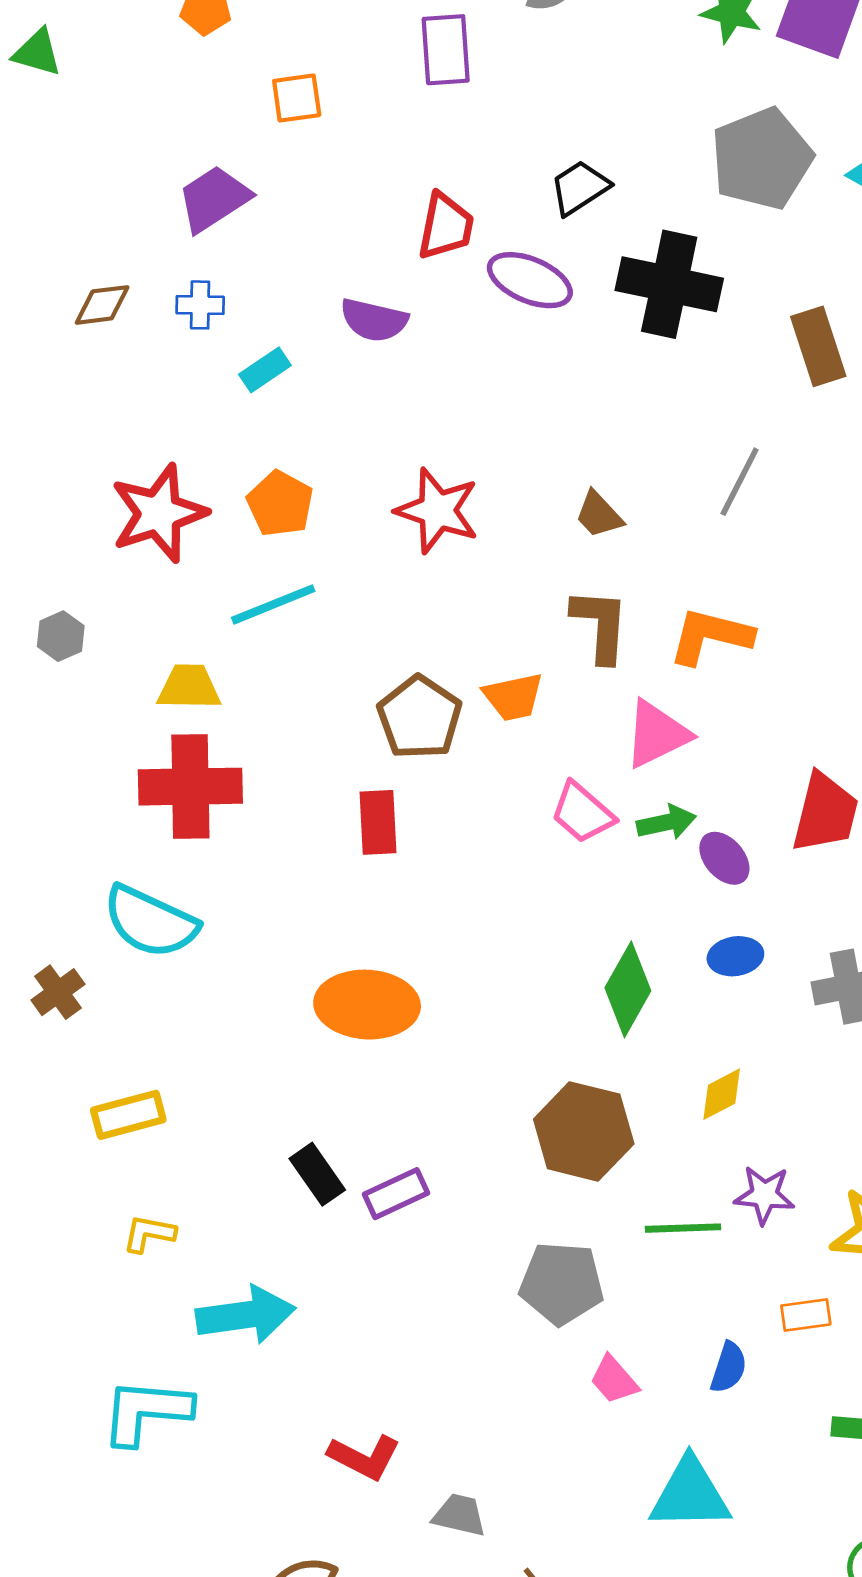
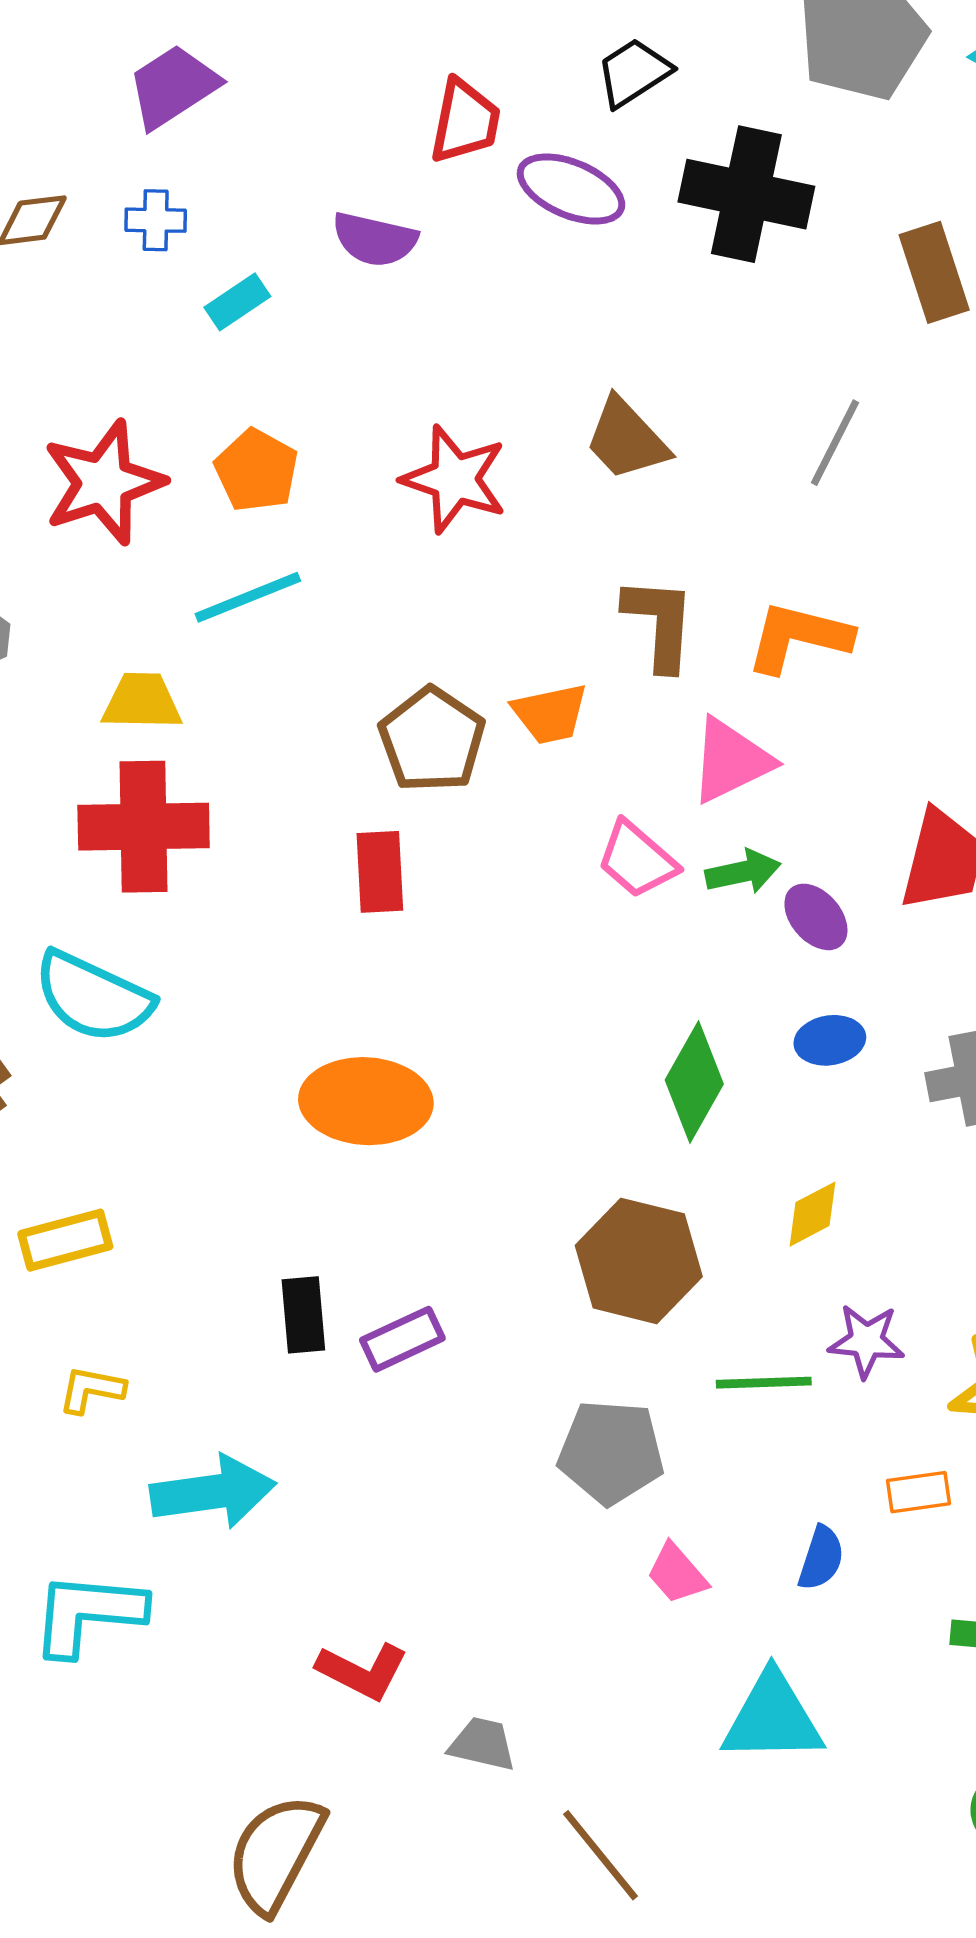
brown trapezoid: (599, 515) -> (627, 439), moved, size x1.4
black rectangle: (317, 1174) -> (303, 1315), turned 30

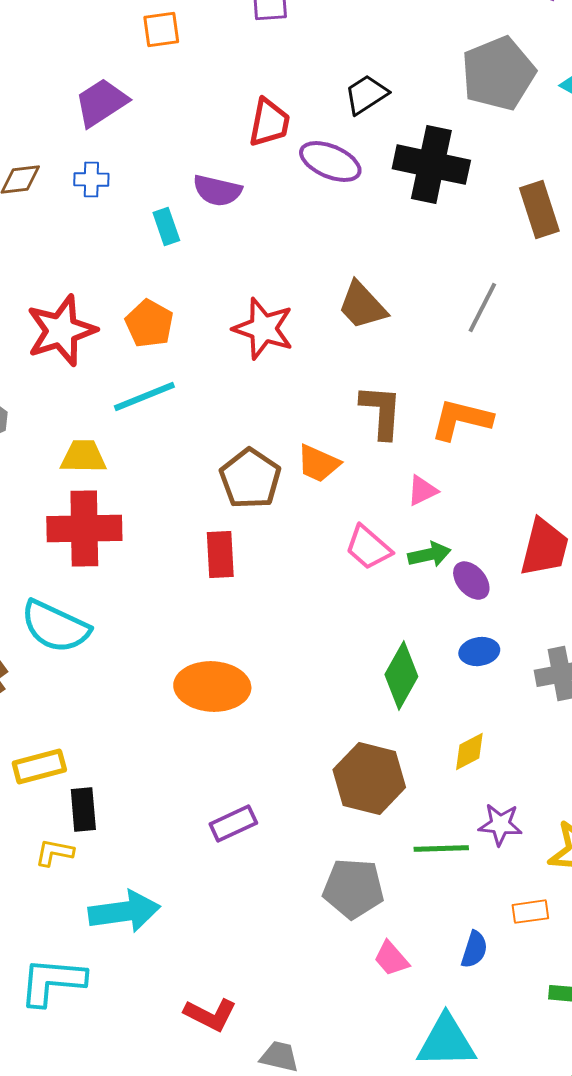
cyan rectangle: (237, 302) -> (166, 227), moved, turned -75
orange trapezoid: (550, 714) -> (318, 464), turned 36
pink triangle: (731, 761) -> (422, 491), size x0.6
black rectangle: (303, 1315) -> (83, 810), moved

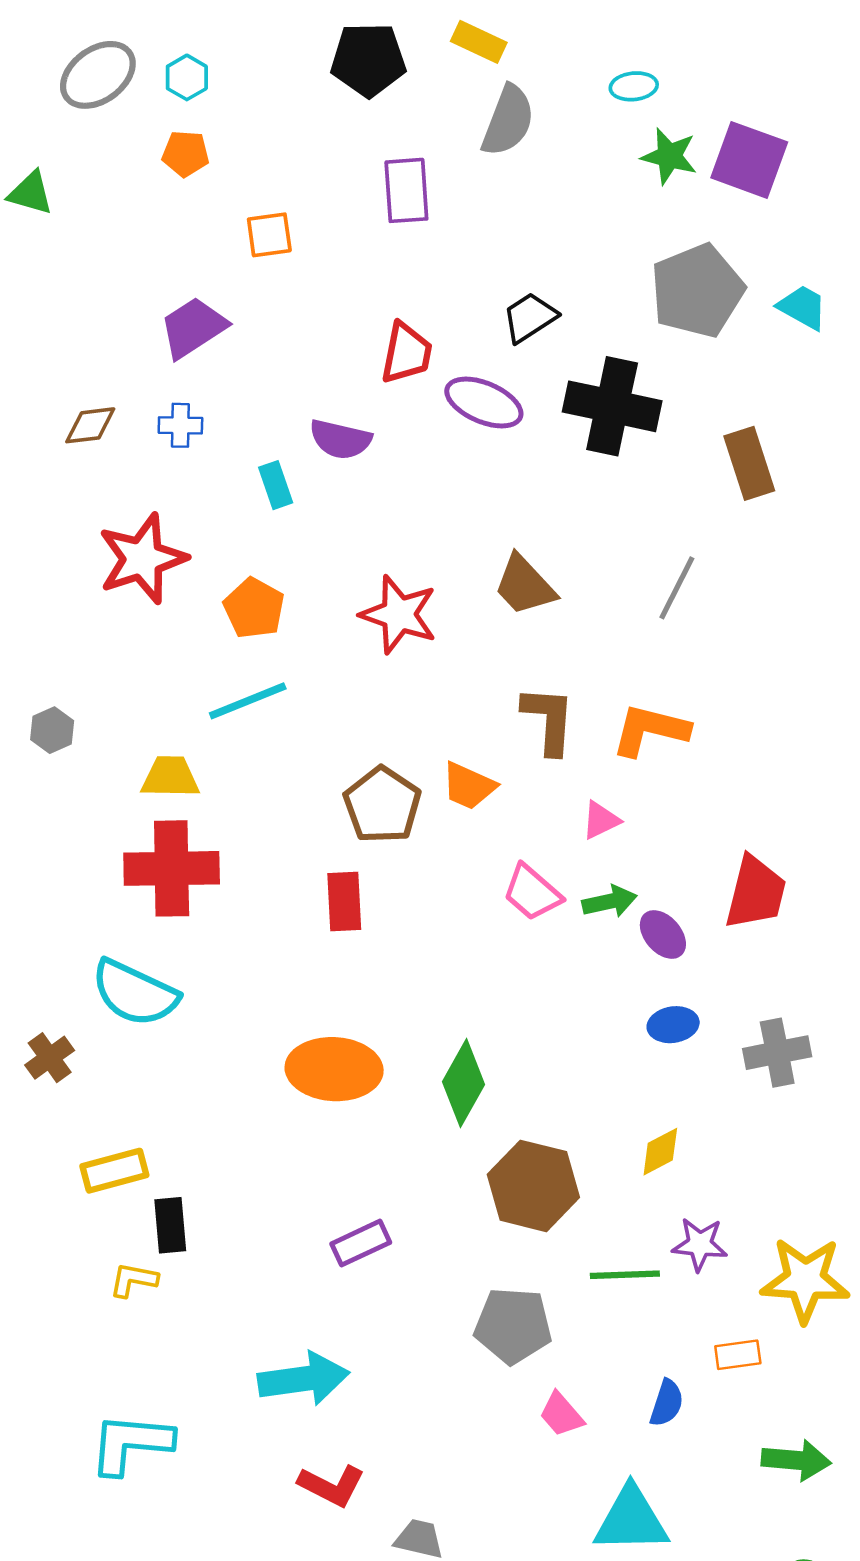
red star: (61, 331) -> (142, 559), moved
green diamond: (401, 676) -> (464, 1083), moved
cyan arrow: (124, 912) -> (304, 1379), moved

